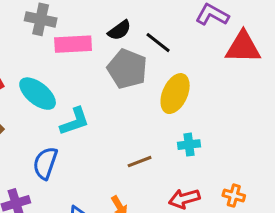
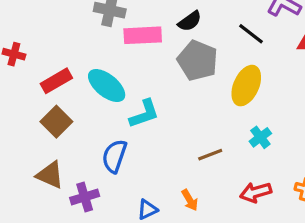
black line: (158, 43) -> (251, 34), moved
cyan cross: (189, 145) -> (260, 137), turned -30

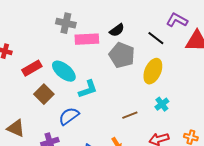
brown square: (56, 122) -> (44, 94), moved
blue semicircle: (114, 156) -> (69, 116), turned 35
brown triangle: (50, 175) -> (16, 128), moved

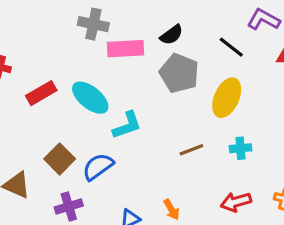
brown square: (44, 94) -> (60, 159), moved
cyan cross: (162, 104) -> (240, 148), turned 32
brown line: (130, 115) -> (191, 150), moved

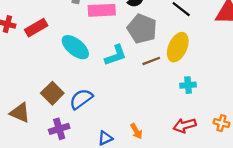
red rectangle: (41, 93) -> (36, 28), moved
cyan L-shape: (127, 125) -> (116, 55), moved
brown line: (191, 150) -> (151, 61), moved

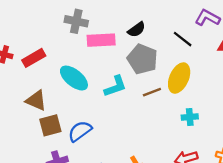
brown square: (52, 93) -> (50, 125), turned 30
brown triangle: (20, 113) -> (36, 100), moved

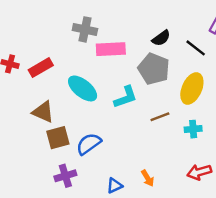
black semicircle: (137, 30) -> (161, 38), moved
brown line: (152, 92) -> (160, 117), moved
cyan cross: (190, 117) -> (193, 129), moved

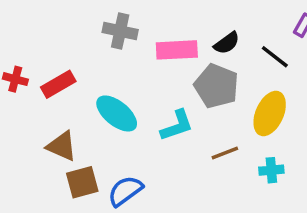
pink rectangle: (111, 49) -> (177, 50), moved

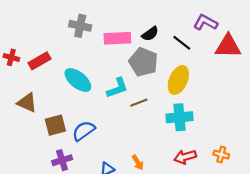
brown triangle: (62, 146) -> (27, 103), moved
brown line: (225, 153) -> (139, 103), moved
cyan cross: (271, 170) -> (179, 117), size x1.6

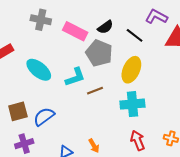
pink rectangle: (117, 38) -> (75, 31), turned 30
red arrow: (185, 157) -> (138, 141), turned 84

